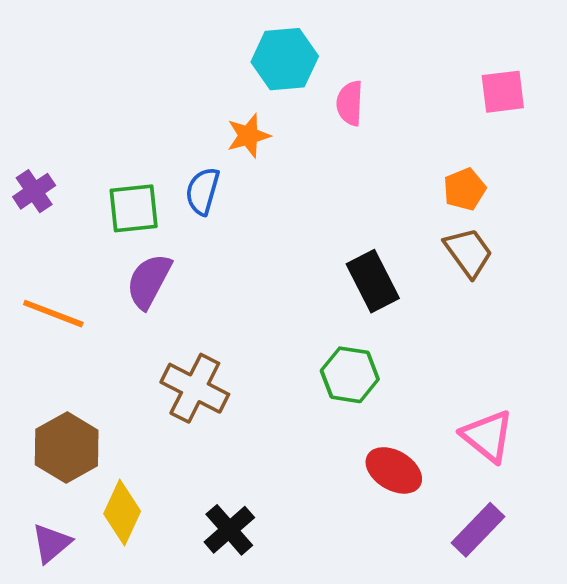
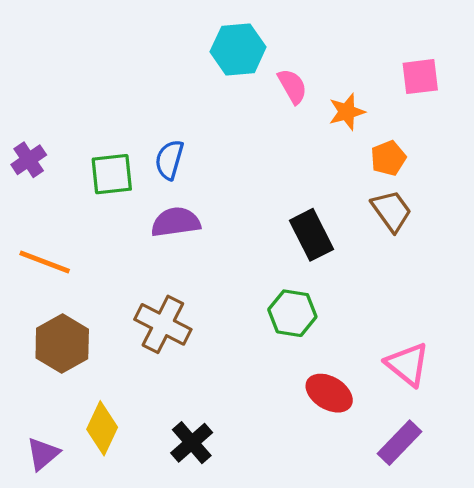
pink semicircle: (350, 103) -> (292, 86), turned 147
orange star: (248, 136) -> (347, 112), moved
purple semicircle: (149, 281) -> (176, 222), moved, turned 54
brown hexagon: (67, 447) -> (62, 344), moved

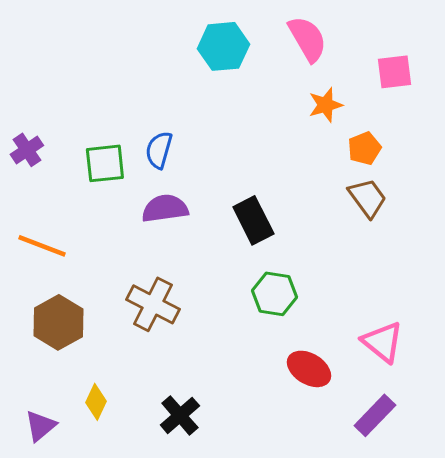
pink semicircle: (292, 86) -> (307, 39), moved, size x1.4
black rectangle: (312, 235) -> (253, 220), moved
yellow diamond: (102, 428) -> (96, 402), size x0.7

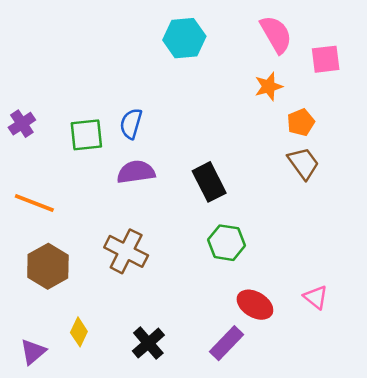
pink semicircle: (307, 39) -> (276, 34), moved
pink triangle: (382, 342) -> (316, 297), moved, size x0.7
purple rectangle: (375, 415) -> (226, 343), moved

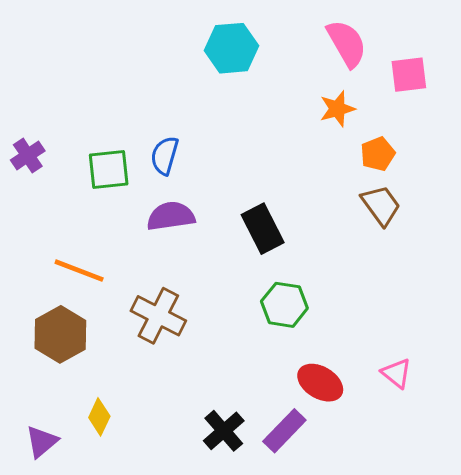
orange line: (34, 203) -> (79, 271), moved
black cross: (148, 343) -> (224, 431), moved

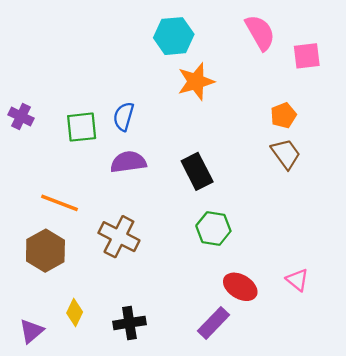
orange star: (337, 109) -> (196, 82), moved, size x1.4
purple cross: (28, 155) -> (21, 117), turned -30
black cross: (224, 431) -> (129, 323), moved, turned 32

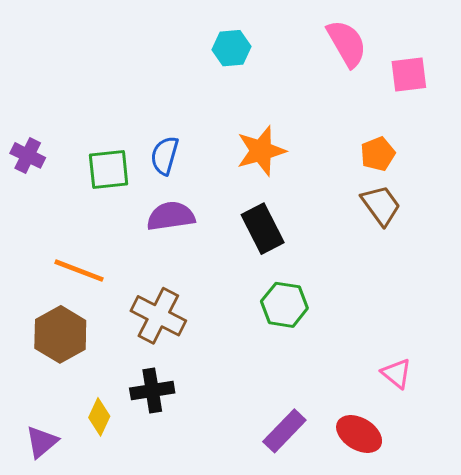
cyan hexagon: (174, 36) -> (232, 48), size x0.7
orange star: (196, 82) -> (261, 151), moved
red ellipse: (240, 287) -> (359, 434), moved
black cross: (129, 323) -> (152, 390), moved

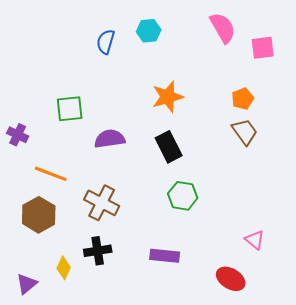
purple cross: (28, 155) -> (18, 135), moved
blue semicircle: (165, 155) -> (106, 42), moved
purple rectangle: (284, 431) -> (165, 256), moved, turned 52

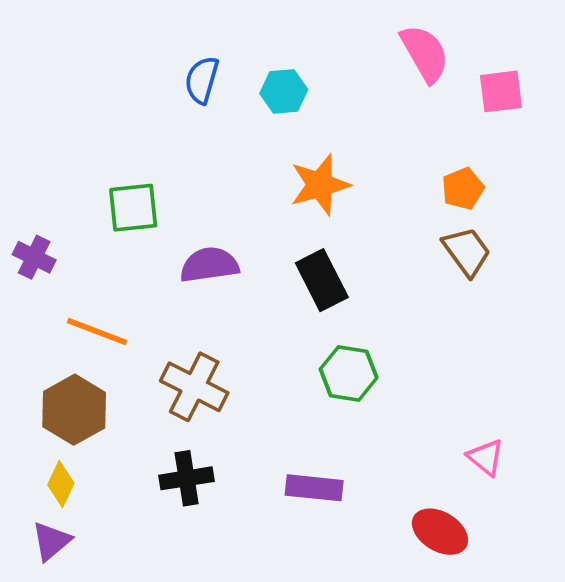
cyan hexagon: (149, 31) -> (284, 91), moved
yellow diamond: (64, 268) -> (61, 484), moved

